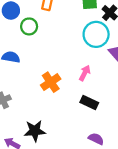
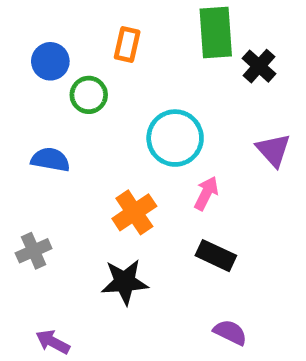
cyan circle: (96, 34) -> (175, 138), moved
black star: (35, 131) -> (125, 282), moved

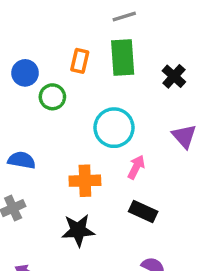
green rectangle: (216, 33) -> (123, 57), moved
blue semicircle: (50, 160) -> (22, 160), moved
orange cross: (134, 212) -> (85, 181), turned 32

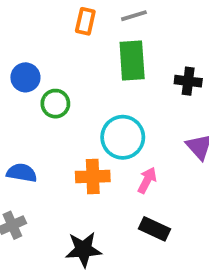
orange rectangle: (80, 61) -> (85, 21), moved
black cross: (174, 76) -> (188, 81), turned -35
orange cross: (85, 181) -> (93, 177), moved

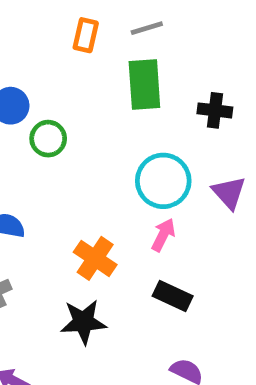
cyan circle: (123, 137) -> (163, 181), moved
orange cross: (93, 177) -> (95, 258), moved, turned 36

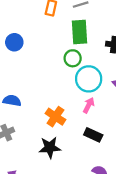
green circle: (48, 139) -> (73, 58), moved

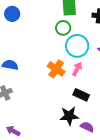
orange cross: (55, 117) -> (56, 69), moved
black star: (50, 147) -> (69, 116), moved

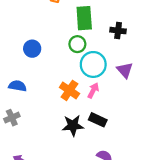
blue circle: (12, 14) -> (32, 49), moved
black star: (69, 116) -> (73, 125), moved

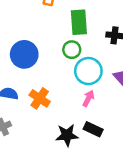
blue circle: (32, 49) -> (24, 54), size x1.5
orange cross: (69, 90) -> (40, 98), moved

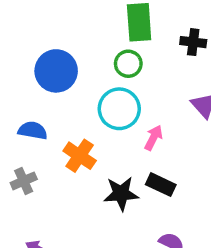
cyan circle: (88, 71) -> (119, 109), moved
orange cross: (40, 98) -> (80, 156), moved

